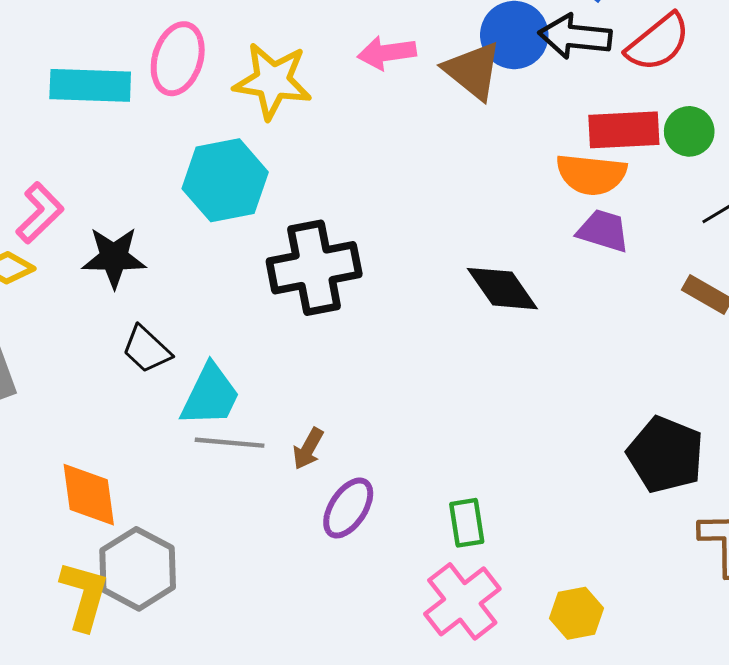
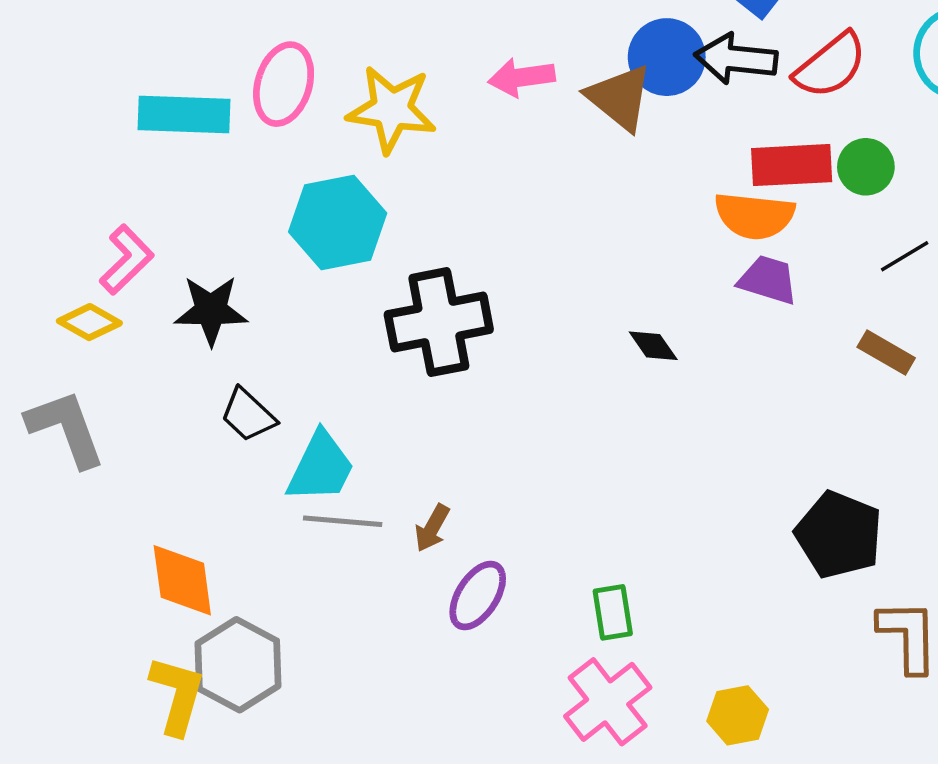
black diamond: (502, 289) -> (653, 346), size x0.6

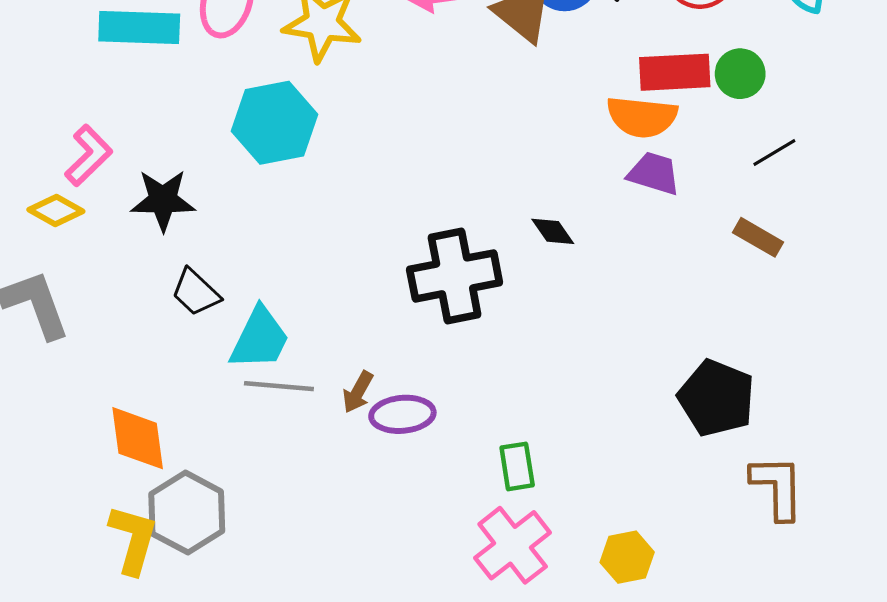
black cross: (439, 322) -> (455, 276), moved
purple ellipse: (478, 596) -> (402, 414), moved, turned 52

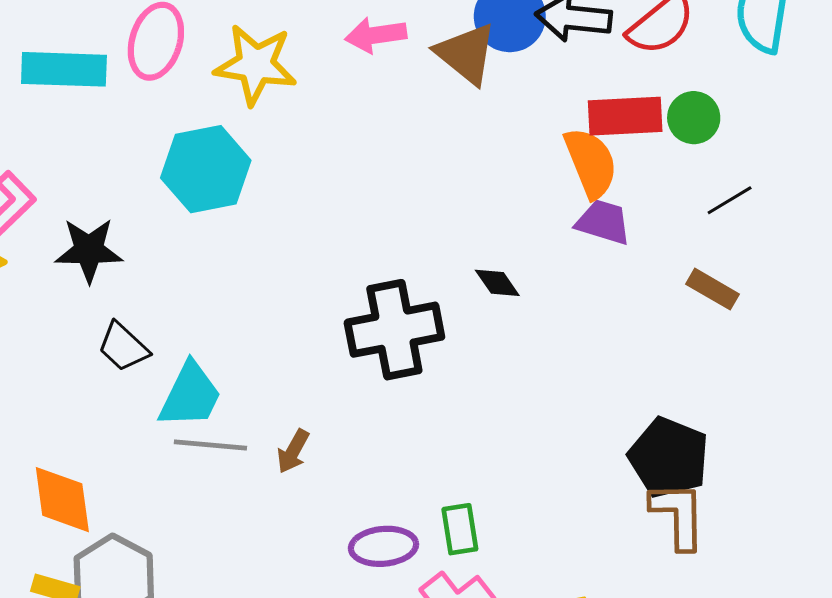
orange semicircle: (642, 117) -> (591, 163), turned -118
purple ellipse: (402, 414) -> (383, 546), moved
brown L-shape: (777, 487) -> (678, 515), moved

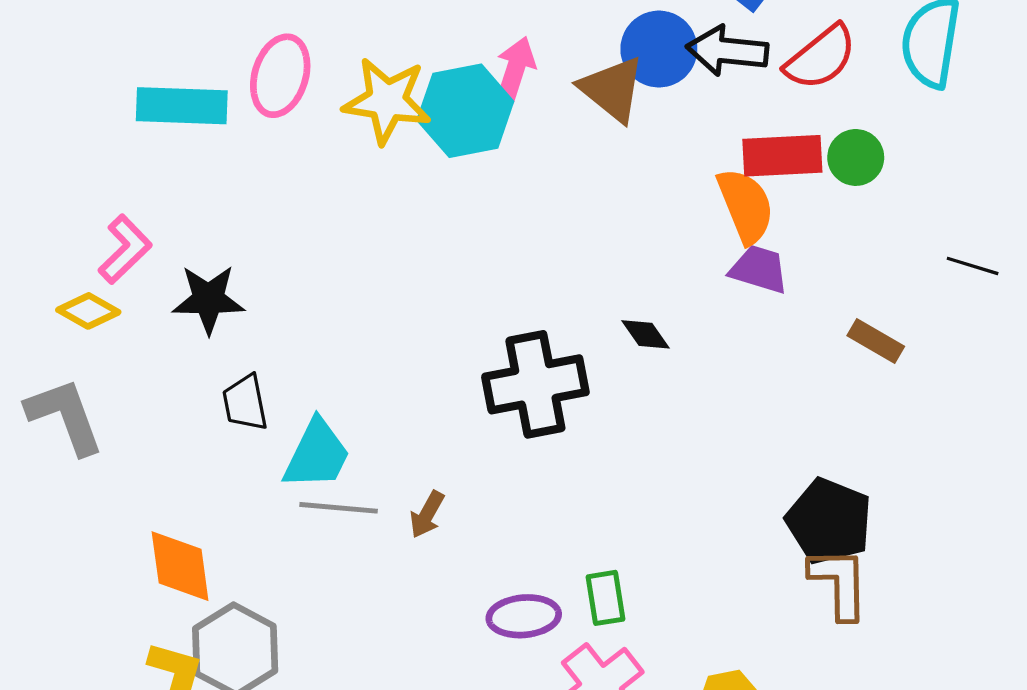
pink arrow: (376, 35) -> (515, 69), turned 116
cyan hexagon: (206, 169) -> (465, 111), moved
black line: (730, 200) -> (973, 266), moved, turned 48
black trapezoid: (123, 347) -> (245, 403), turned 36

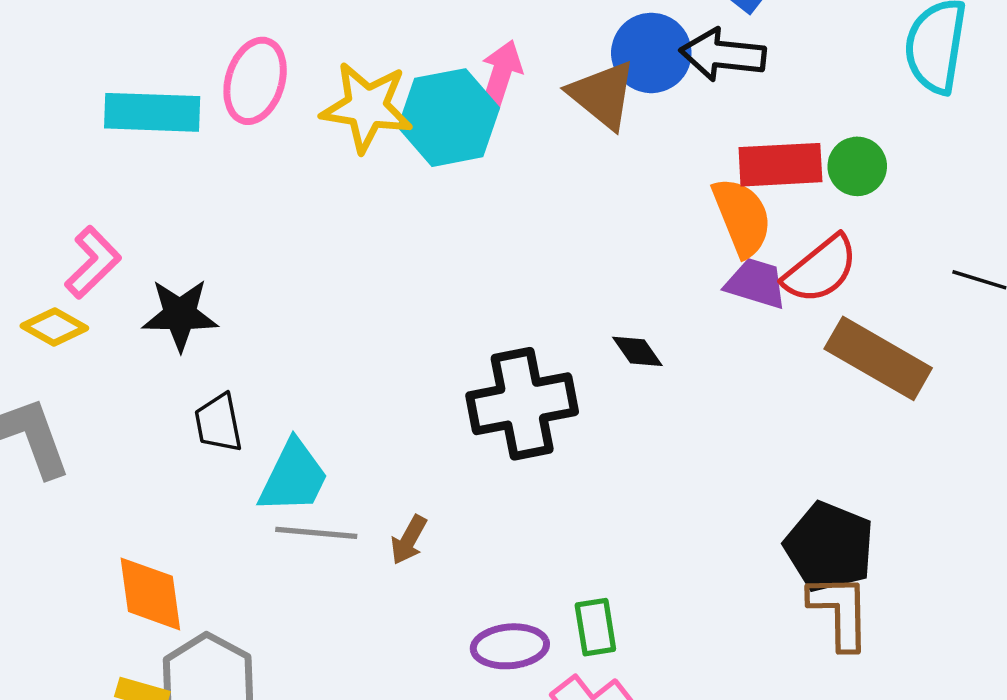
red semicircle: (821, 57) -> (821, 269), moved
brown rectangle: (876, 341) -> (878, 358), size x1.8

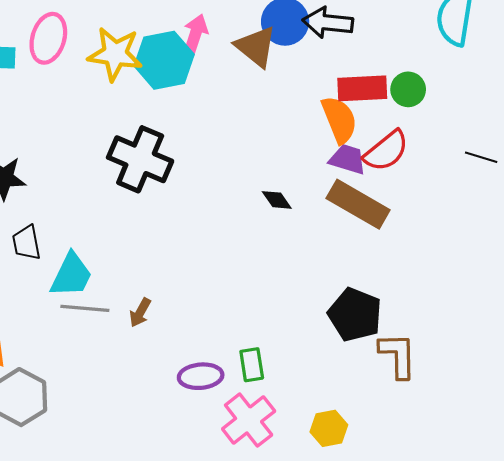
brown rectangle: (878, 358) -> (358, 204), moved
black cross: (522, 404) -> (140, 159), moved, turned 34
black pentagon: (829, 547) -> (355, 315), moved

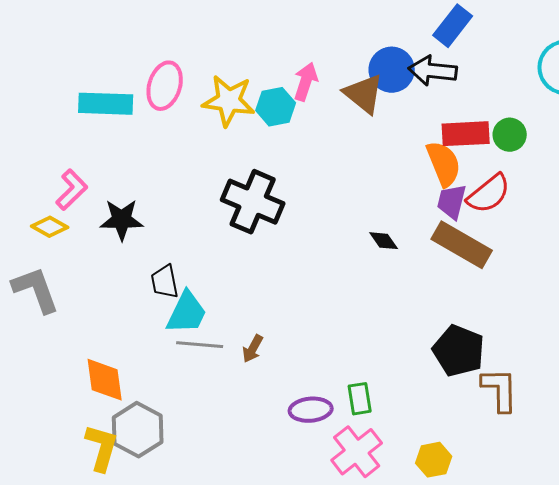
cyan hexagon: (164, 60) -> (276, 107), size x0.7
purple trapezoid: (348, 159) -> (452, 202), turned -93
black trapezoid: (26, 243) -> (165, 282), moved

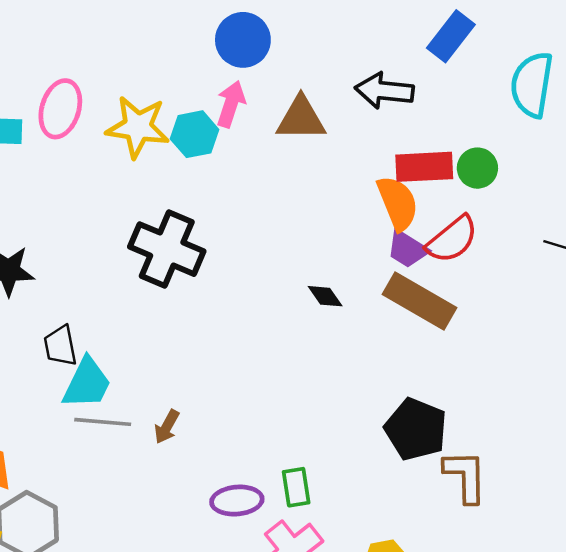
blue rectangle: (453, 26) -> (451, 36), moved
blue circle: (392, 70) -> (243, 40), moved
brown triangle: (364, 94) -> (301, 118), turned -39
purple trapezoid: (452, 202) -> (407, 249), turned -72

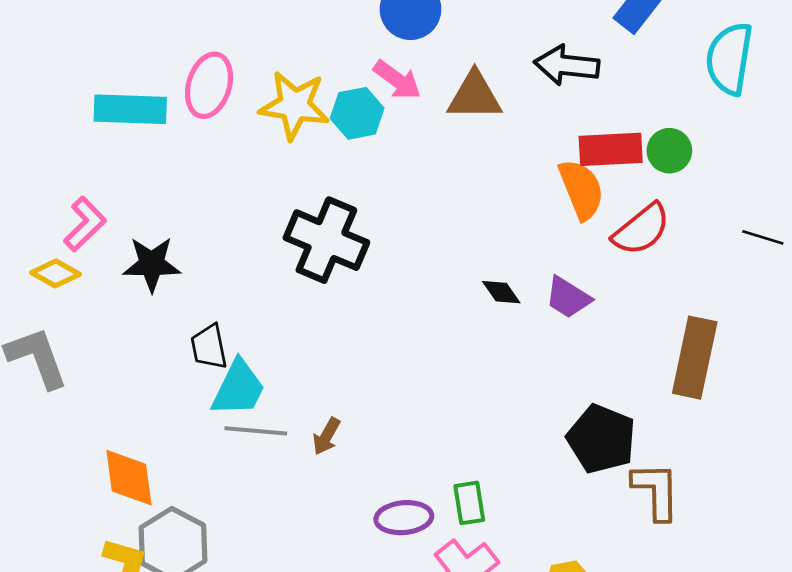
pink arrow: (231, 104) -> (397, 80), turned 108
purple trapezoid: (407, 249) -> (568, 297), moved
brown rectangle: (419, 301) -> (695, 358), moved, turned 72

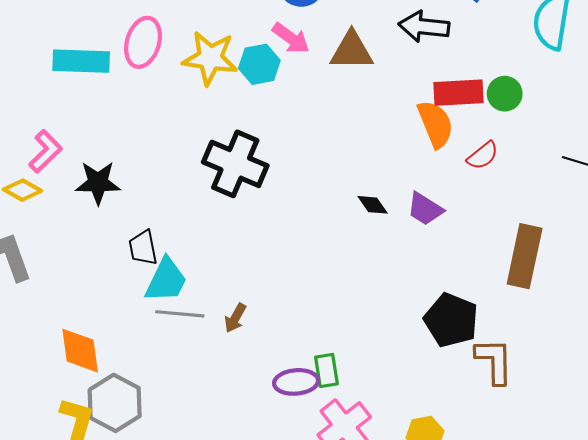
red semicircle: (641, 229) -> (483, 156), size x0.7
green rectangle: (469, 503) -> (326, 370), moved

